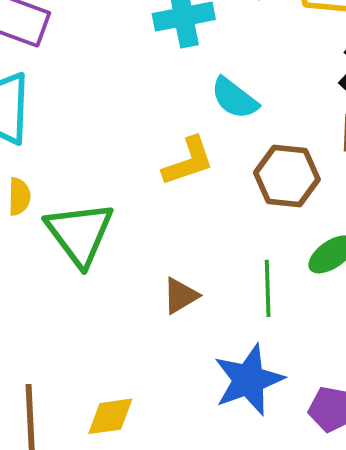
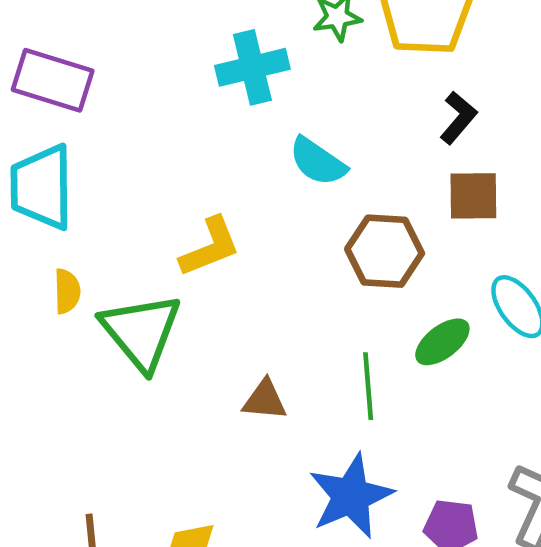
yellow L-shape: (188, 161) -> (210, 247), moved
brown triangle: (180, 296) -> (265, 400), turned 39

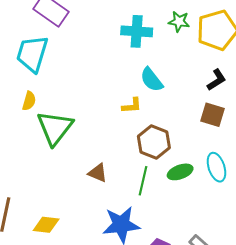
yellow L-shape: (210, 247) -> (132, 106), moved, size x0.7
brown hexagon: (385, 251) -> (154, 142), moved

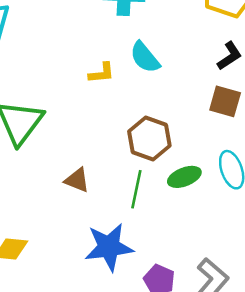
yellow L-shape: (132, 106) -> (102, 73), moved

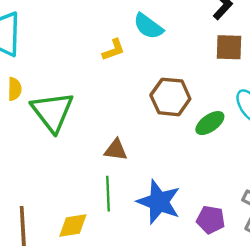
green line: (136, 189) -> (108, 194), moved
blue star: (109, 247) -> (159, 202), turned -30

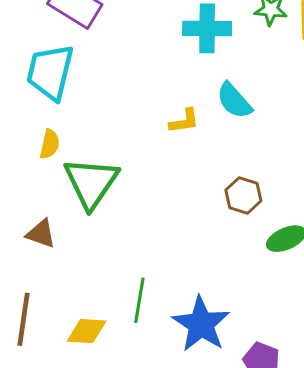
brown hexagon: (170, 97) -> (243, 195), size x0.7
brown triangle: (116, 150) -> (41, 234), moved

